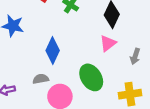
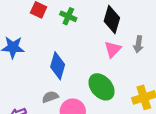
gray arrow: (135, 56) -> (138, 44), moved

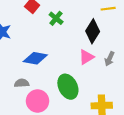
blue diamond: (58, 66) -> (35, 58), turned 70

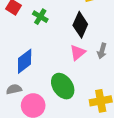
blue diamond: (35, 58) -> (25, 61), turned -40

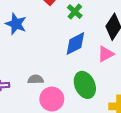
blue diamond: (25, 61) -> (75, 44), moved

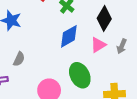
gray semicircle: (36, 79) -> (19, 59), moved, turned 120

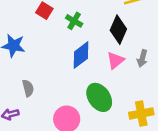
gray semicircle: (19, 59) -> (28, 88), turned -32

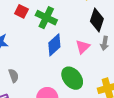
green cross: (74, 21) -> (46, 18), size x1.5
black diamond: (118, 30) -> (97, 20), moved

